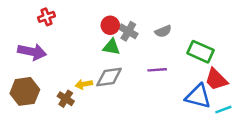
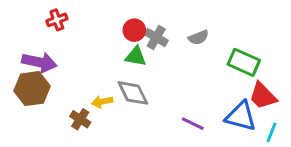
purple line: (157, 70) -> (193, 124), moved, turned 30
gray diamond: (109, 77) -> (133, 93), turned 72
brown hexagon: (25, 91) -> (32, 89), moved
cyan line: (223, 110) -> (272, 132), turned -49

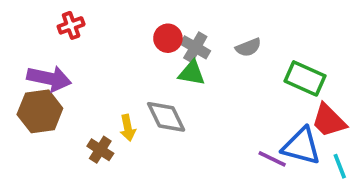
green triangle: (136, 56) -> (192, 73), moved
yellow arrow: (102, 102) -> (128, 128), turned -90
purple line: (193, 124) -> (272, 159), moved
cyan line: (272, 132) -> (340, 166), turned -42

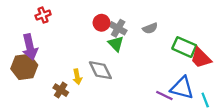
green triangle: (192, 73) -> (116, 44), turned 35
purple arrow: (49, 78) -> (30, 47), turned 65
red trapezoid: (329, 120) -> (201, 58), moved

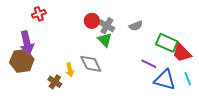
purple line: (164, 96) -> (149, 64), moved
cyan line: (205, 100) -> (188, 79), moved

